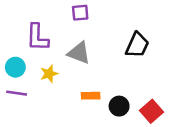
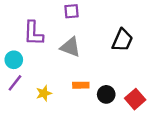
yellow star: (49, 74) -> (44, 93), moved
purple line: (17, 93) -> (15, 83), turned -60

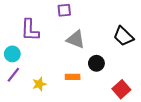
black trapezoid: (122, 40) -> (123, 36), moved, turned 110
gray triangle: (70, 47) -> (76, 39), moved
black circle: (106, 94) -> (96, 63), moved

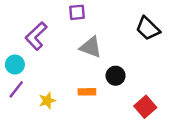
purple L-shape: (30, 30) -> (36, 36), turned 45
black trapezoid: (123, 36) -> (148, 28), moved

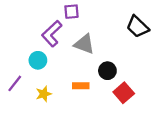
purple L-shape: (36, 36) -> (52, 34), moved
cyan circle: (15, 65) -> (38, 60), moved
red square: (145, 107) -> (124, 93), moved

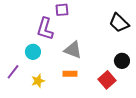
purple L-shape: (52, 34) -> (45, 29), turned -30
gray triangle: (84, 44) -> (73, 50), moved
black circle: (107, 71) -> (122, 61), moved

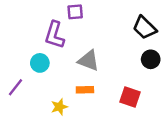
black circle: (122, 61) -> (151, 59), moved
red square: (107, 80) -> (130, 97), turned -30
yellow star: (38, 81) -> (59, 107), moved

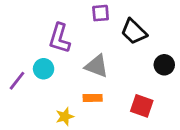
purple square: (75, 12) -> (101, 13), moved
black trapezoid: (145, 28) -> (134, 32), moved
purple line: (15, 87) -> (17, 81), moved

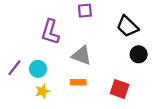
black trapezoid: (134, 32) -> (127, 26), moved
cyan circle: (44, 69) -> (38, 69), moved
yellow star: (65, 117) -> (42, 91), moved

